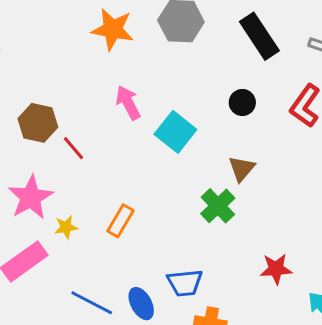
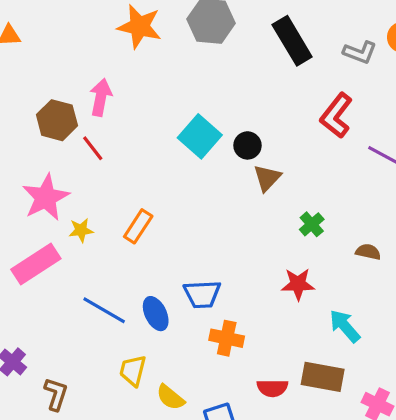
black circle: (242, 102) -> (247, 145), moved
pink arrow: (128, 103) -> (101, 97), moved, turned 36
green cross: (218, 206) -> (312, 224), moved, size x0.7

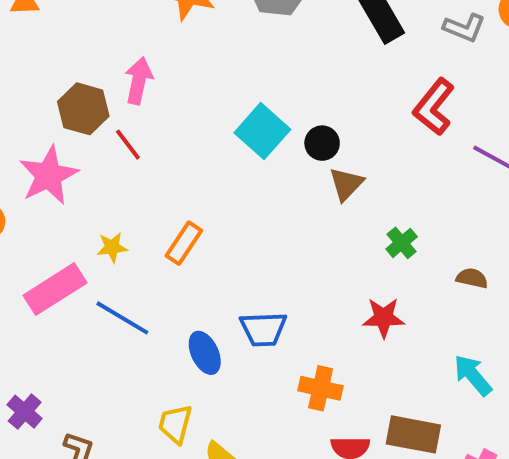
pink star: (46, 198) -> (49, 175), moved
blue line: (104, 310) -> (122, 318), moved
cyan arrow: (345, 326) -> (473, 375), moved
orange cross: (227, 338) -> (321, 388), moved

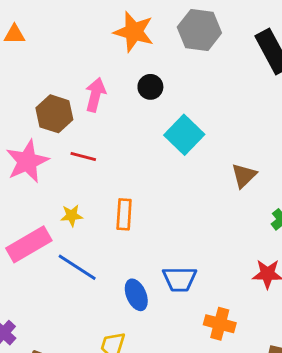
black circle: (322, 143) -> (150, 87), moved
red line: (128, 145) -> (83, 157), moved, turned -40
orange rectangle: (184, 243) -> (124, 214), turned -32

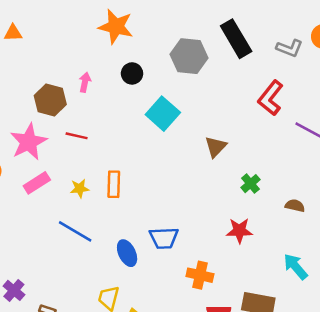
gray hexagon: (199, 30) -> (189, 56), moved
pink arrow: (95, 95) -> (85, 82), size x0.7
yellow star: (72, 215) -> (80, 188), moved
pink rectangle: (29, 244) -> (37, 183), moved, size x0.7

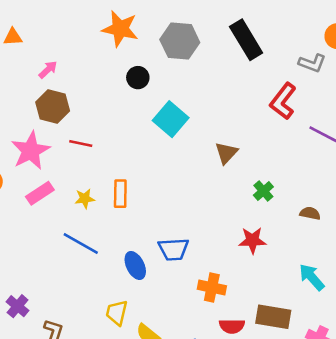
gray L-shape: (290, 48) -> (312, 63), moved
gray hexagon: (189, 56) -> (180, 41), moved
pink arrow: (85, 82) -> (48, 70), moved, turned 36

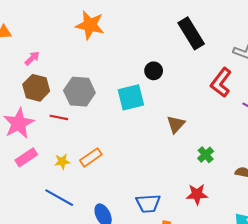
gray hexagon: (180, 41) -> (79, 92), moved
black circle: (138, 78) -> (154, 71), moved
cyan square: (171, 119) -> (131, 97), turned 36
orange rectangle: (120, 194) -> (91, 157), turned 55
blue trapezoid: (173, 249) -> (148, 203), moved

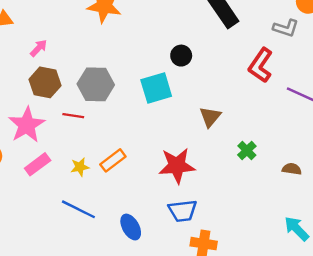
red star: (197, 194) -> (177, 166), moved, size x1.4

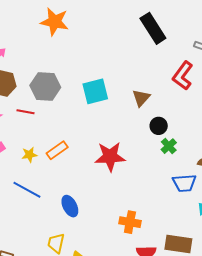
black circle: (181, 56) -> (159, 126), moved
brown triangle: (210, 117) -> (141, 98), moved
blue trapezoid: (183, 211) -> (184, 183), moved

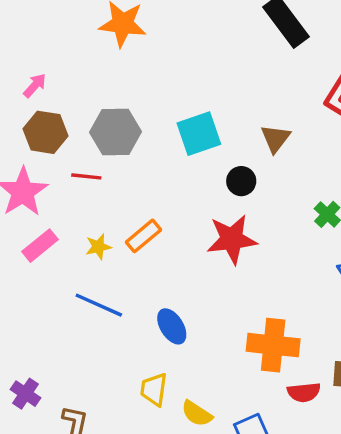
black circle: (159, 126) -> (241, 181), moved
orange cross: (130, 222) -> (273, 345), size x1.4

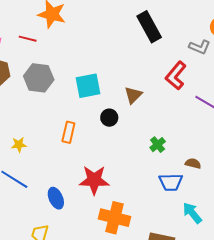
red line: (86, 176) -> (28, 39), moved
orange rectangle: (144, 236) -> (68, 132), moved, turned -45
red star: (232, 239) -> (94, 180), moved

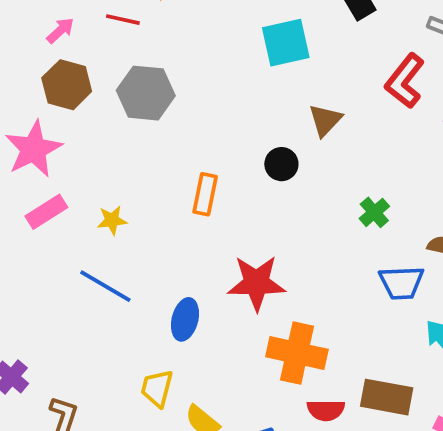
cyan square: (88, 86) -> (286, 43), moved
blue ellipse: (56, 198) -> (185, 319), turned 40

